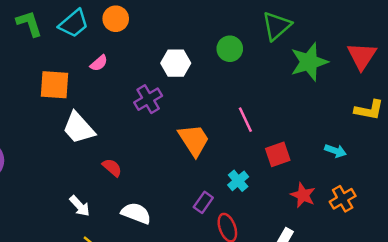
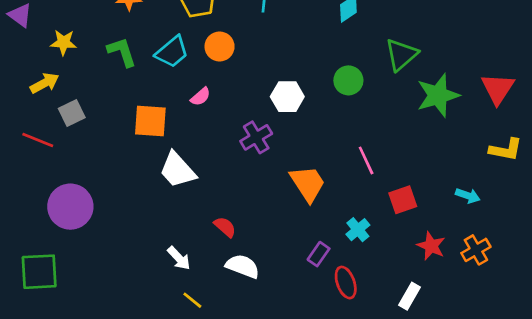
red semicircle: (112, 168) -> (225, 227), moved

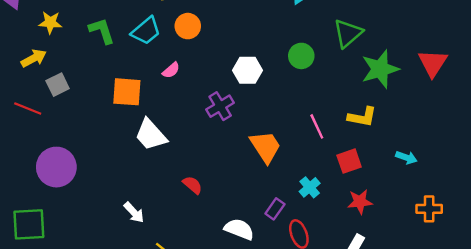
yellow L-shape: (506, 150) -> (362, 117), moved
red star: (431, 246) -> (360, 202), moved, turned -30
orange cross: (476, 250) -> (429, 209), moved, turned 30
white arrow: (179, 258) -> (134, 212), moved
white semicircle: (243, 266) -> (239, 229), moved

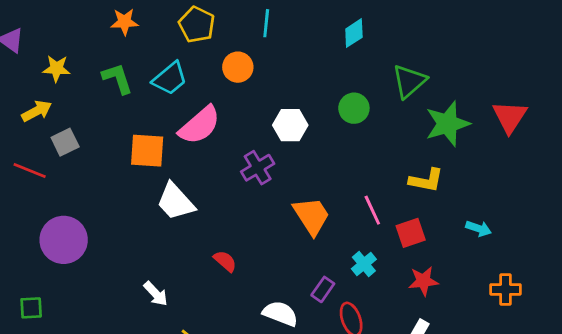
orange circle: (188, 26) -> (238, 67), moved
pink semicircle: (171, 70) -> (200, 125), size x2.0
pink line: (317, 126) -> (372, 210), moved
green square: (29, 224) -> (31, 308), size x0.6

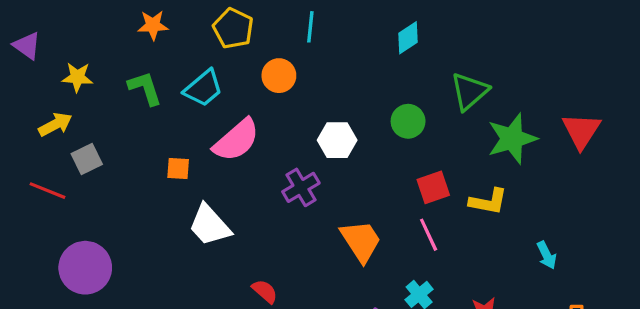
orange square: (147, 151) -> (178, 168), size x0.6
cyan arrow: (479, 229) -> (547, 255), turned 45
red square: (411, 233) -> (433, 187), moved

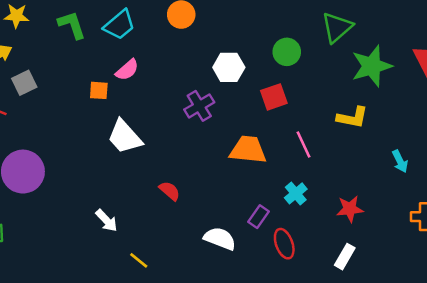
pink semicircle: (236, 140) -> (127, 70), moved, size x0.6
red square: (433, 187) -> (274, 97), moved
orange trapezoid: (361, 241) -> (248, 150), turned -51

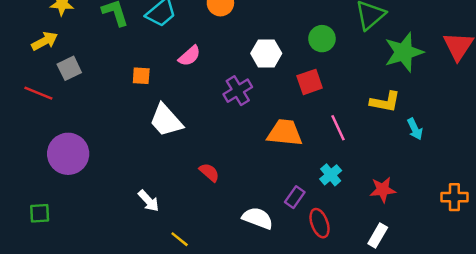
pink semicircle: (127, 70) -> (189, 56), moved
cyan arrow: (400, 161) -> (415, 129), moved

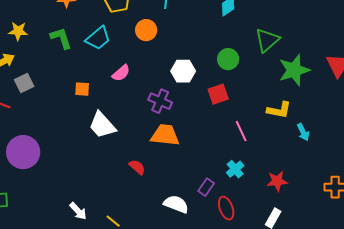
purple cross: (238, 91) -> (160, 101), turned -35
orange trapezoid: (285, 133) -> (165, 135), moved
white arrow: (149, 201) -> (78, 211), moved

